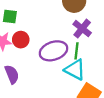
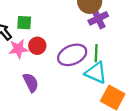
purple cross: (82, 29) -> (98, 18), moved, turned 30

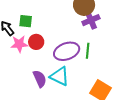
cyan triangle: (96, 73) -> (60, 76), moved
purple semicircle: (31, 82) -> (40, 79), moved

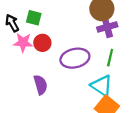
green line: (88, 51) -> (110, 58), moved
cyan triangle: (60, 76) -> (102, 86), moved

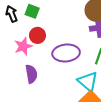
pink star: (23, 42) -> (23, 46), moved, turned -30

